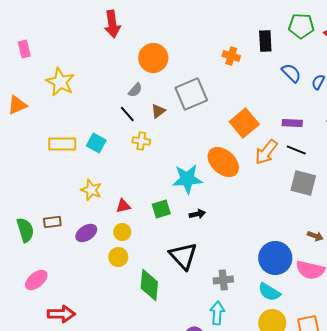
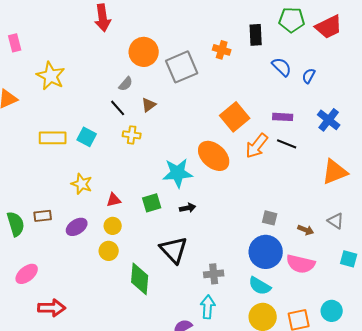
gray square: (191, 94) -> (182, 67), moved
gray square: (303, 183) -> (270, 218), moved, size x0.6

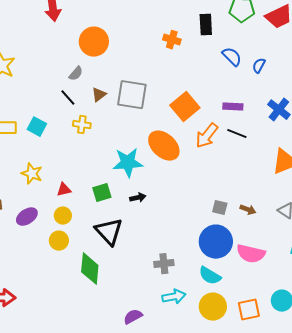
gray square: (182, 67) -> (132, 95), moved, turned 32
brown arrow: (306, 230) -> (248, 210), moved
black triangle: (174, 250) -> (109, 232), moved
cyan arrow: (208, 307) -> (174, 297), moved, turned 75

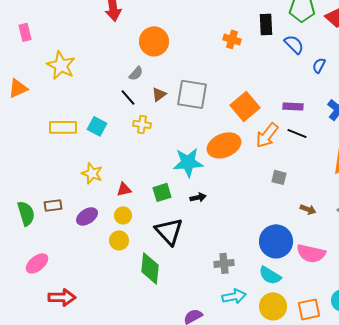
blue semicircle: (232, 57) -> (294, 44), moved
orange ellipse: (164, 146) -> (224, 145), turned -64
gray square: (220, 208) -> (279, 177), moved

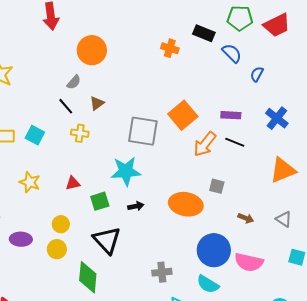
black rectangle: (266, 24) -> (204, 33), turned -65
gray square: (192, 94) -> (143, 131), moved
orange ellipse: (224, 145) -> (186, 204), moved, turned 32
red triangle: (124, 189) -> (73, 183), moved
purple ellipse: (87, 216) -> (21, 239), moved, turned 35

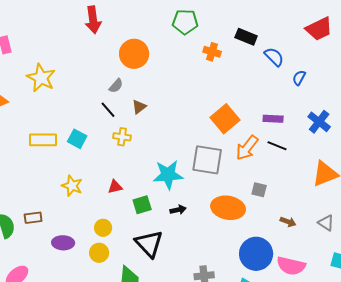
green pentagon: (240, 18) -> (185, 22), moved
gray square: (143, 131) -> (207, 160), moved

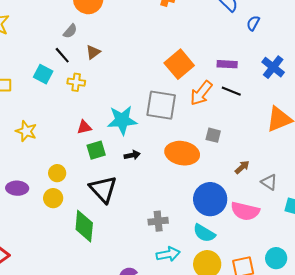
cyan square: (77, 139) -> (43, 74), moved
red triangle: (115, 187) -> (84, 127), moved
brown arrow: (288, 222) -> (242, 167), turned -63
gray triangle: (326, 223) -> (269, 182), moved

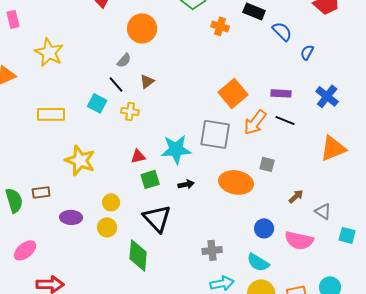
yellow star: (26, 131) -> (80, 160), size x1.4
blue circle: (210, 199) -> (264, 228), size x0.6

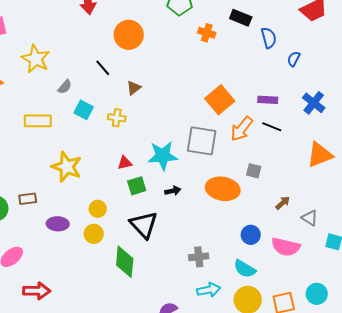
blue semicircle: (282, 31) -> (269, 38), turned 30
gray semicircle: (124, 60) -> (65, 87), moved
black line: (116, 84) -> (103, 68), moved

